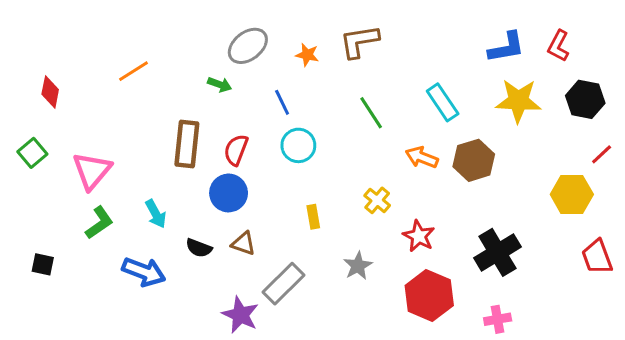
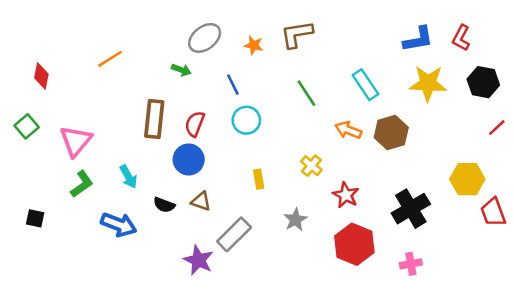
yellow hexagon: (572, 194) -> (467, 179), moved

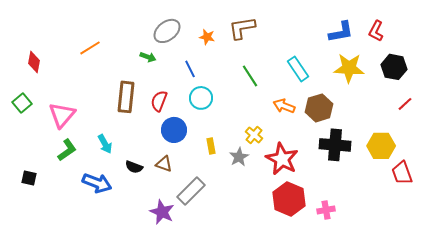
blue circle: (189, 159) -> (174, 130), moved
red star: (346, 195) -> (282, 159), size x1.5
black cross: (411, 209) -> (335, 145), moved, turned 36
gray star: (295, 220) -> (239, 157), moved
pink cross: (411, 264) -> (326, 210), moved

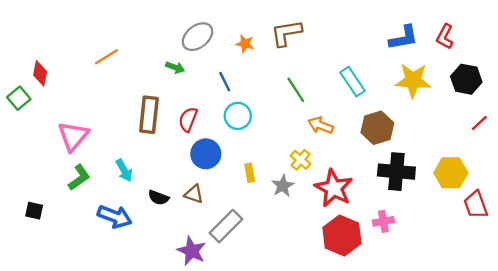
green square: (22, 103) -> (19, 98), moved
orange arrow: (284, 106) -> (321, 125), moved
pink cross: (326, 210) -> (383, 221), moved

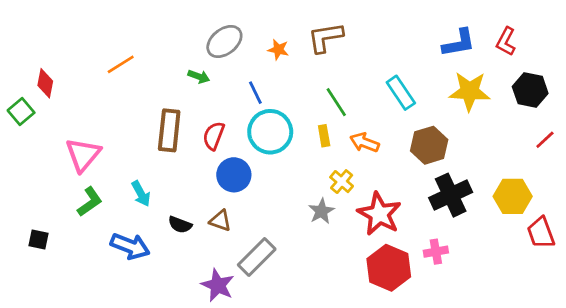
cyan circle: (238, 116) -> (270, 132), size x1.4
black cross: (396, 172) -> (451, 195), turned -30
yellow rectangle: (250, 173) -> (324, 136), moved

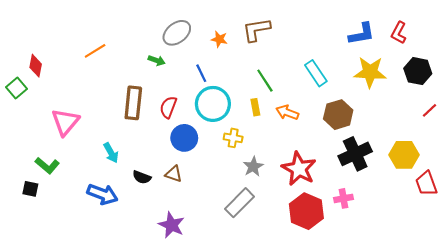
yellow cross: (342, 182) -> (233, 138), moved, turned -30
green L-shape: (90, 202) -> (47, 166), moved, turned 75
gray rectangle: (257, 257) -> (239, 203), moved

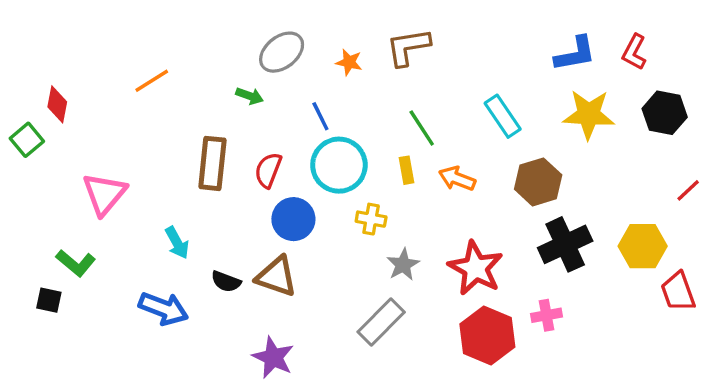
red line: (430, 110) -> (688, 190), moved
brown triangle: (174, 174) -> (277, 276), size x1.5

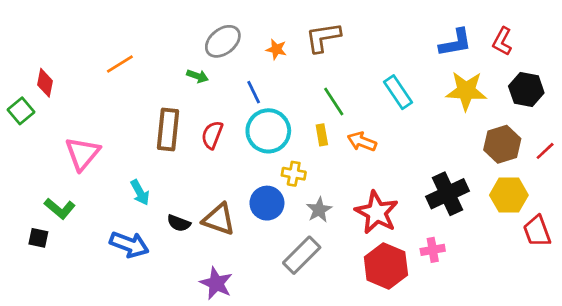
brown hexagon: (538, 182) -> (502, 144), moved
blue circle: (293, 219) -> (267, 203), moved

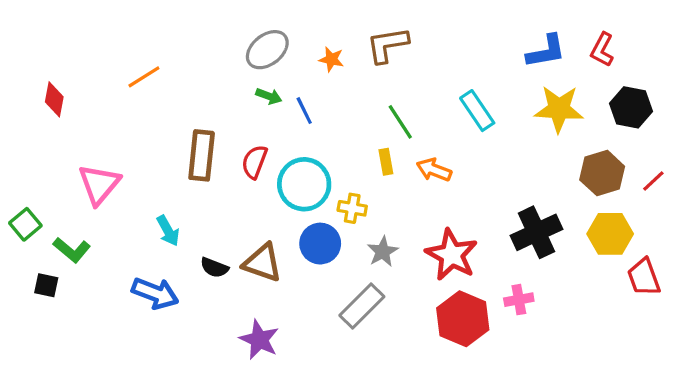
green arrow: (197, 76) -> (269, 96), moved
green square: (21, 111) -> (25, 224), moved
cyan circle: (268, 131) -> (304, 184), moved

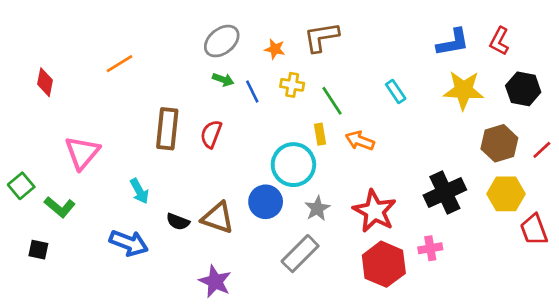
cyan rectangle: (477, 111) -> (396, 92), size x0.7
cyan circle: (304, 184) -> (293, 165), moved
yellow cross: (352, 208) -> (292, 85), moved
black square: (46, 285) -> (38, 250), moved

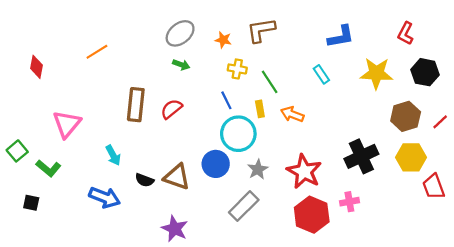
blue L-shape: (453, 42) -> (341, 37), moved
blue line: (252, 92) -> (226, 100), moved
red semicircle: (211, 134) -> (171, 109), turned 30

